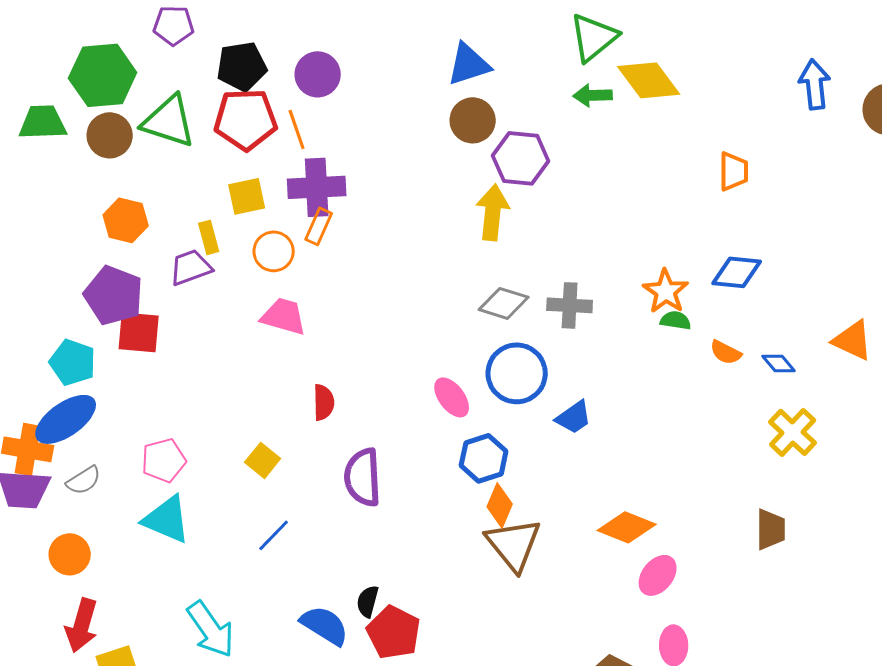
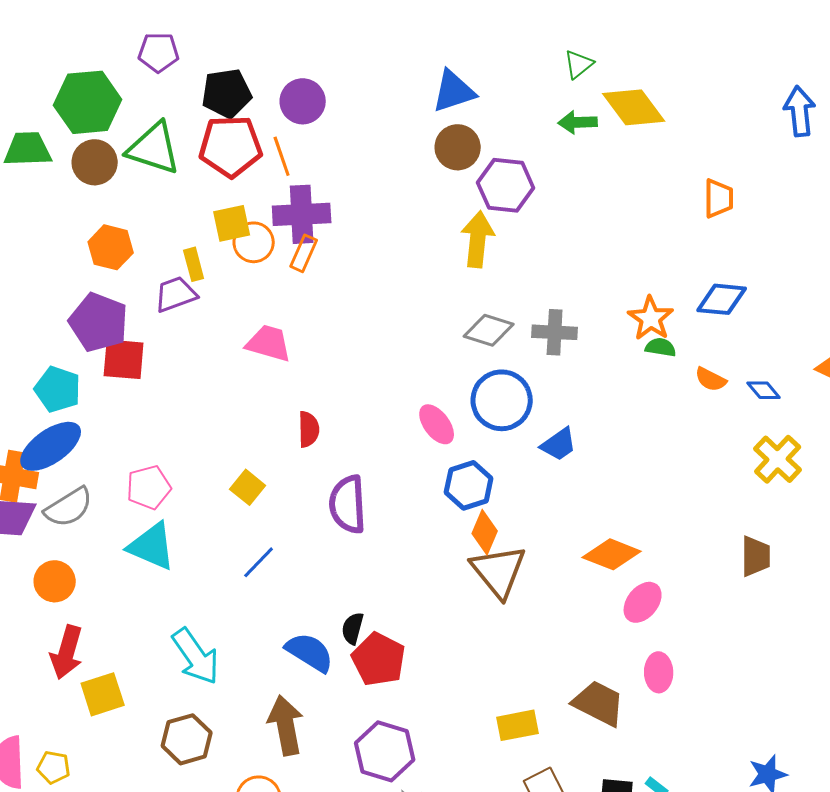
green triangle: (594, 37) -> (579, 64), size x0.6
orange circle: (274, 251) -> (254, 242), moved
gray semicircle: (84, 480) -> (69, 507), size x1.4

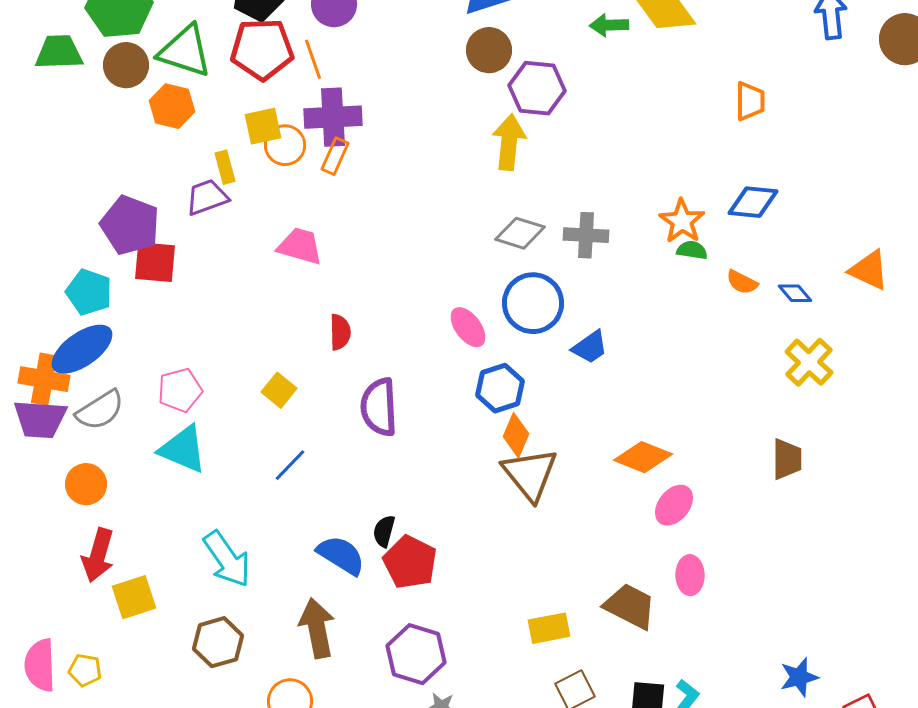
orange hexagon: (111, 247) -> (172, 106), moved

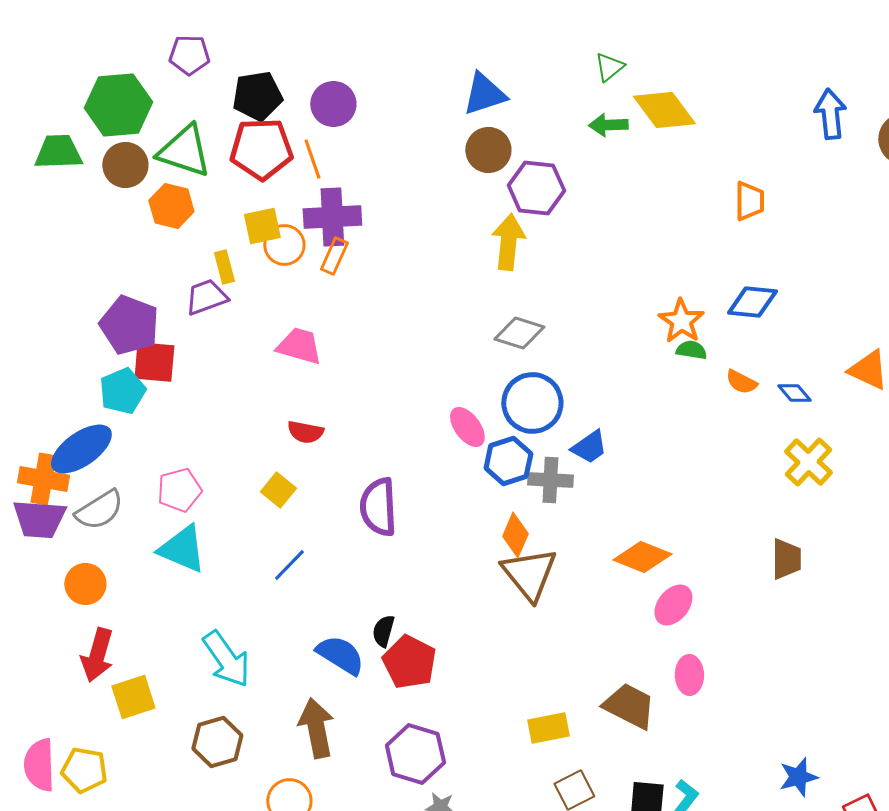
gray cross: (586, 235) -> (550, 480), moved
cyan pentagon: (89, 292) -> (122, 391), moved, turned 30
red semicircle: (340, 332) -> (305, 432), moved, turned 102
blue hexagon: (500, 388) -> (508, 461), moved
yellow pentagon: (85, 670) -> (84, 770), size x1.4

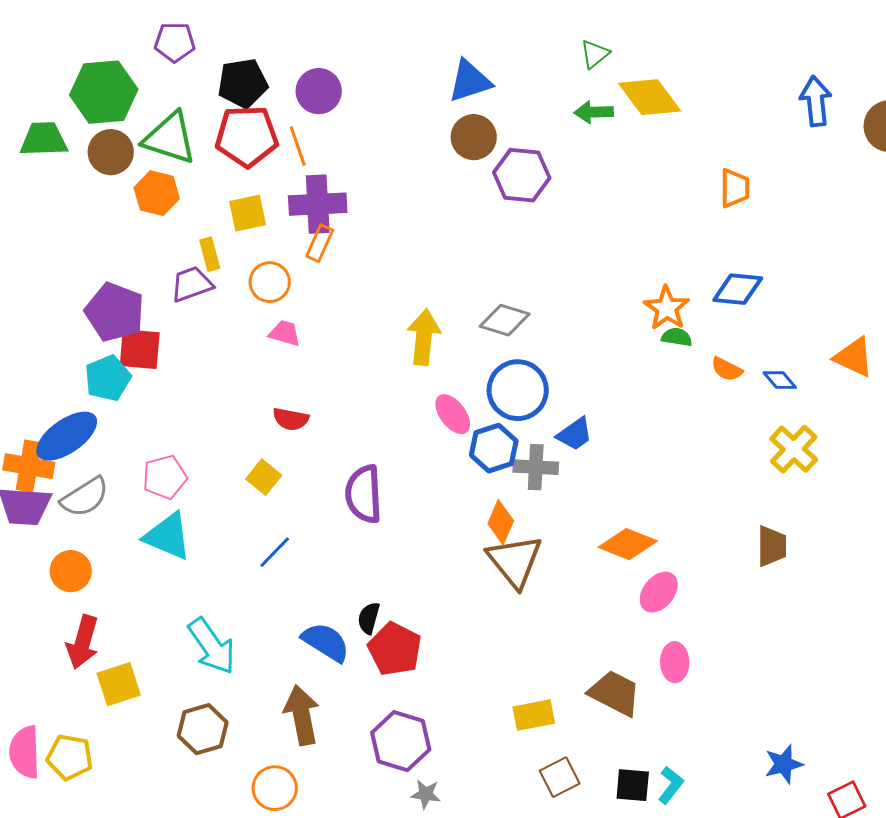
yellow arrow: (508, 242) -> (424, 337), moved
orange circle: (284, 245) -> (270, 282), moved
pink trapezoid: (299, 346) -> (285, 333), size x0.7

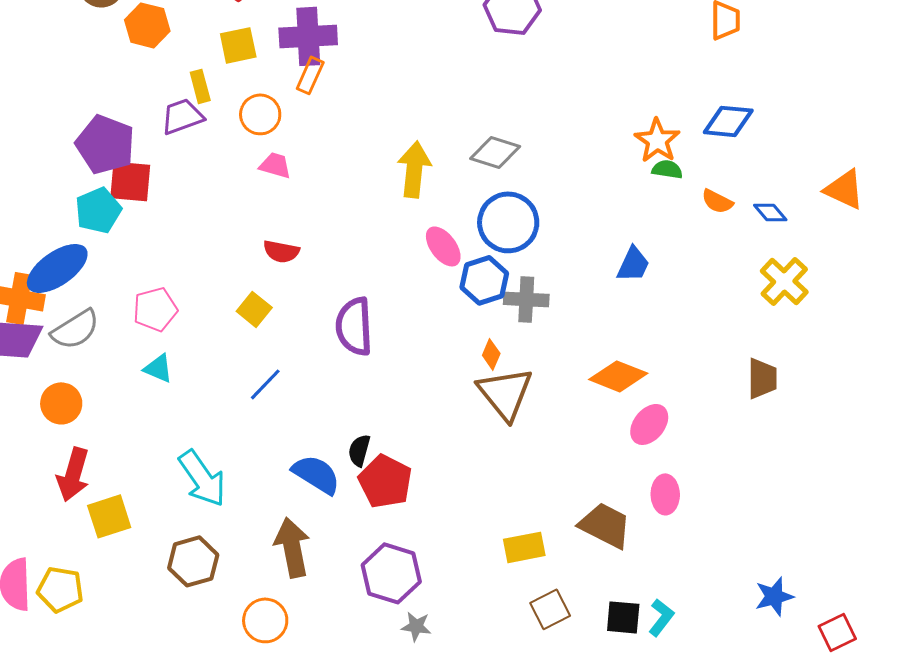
blue trapezoid: (575, 434) -> (633, 264), moved, turned -30
orange diamond: (501, 522) -> (491, 354), size x0.7
cyan triangle: (168, 536) -> (158, 368), size x0.6

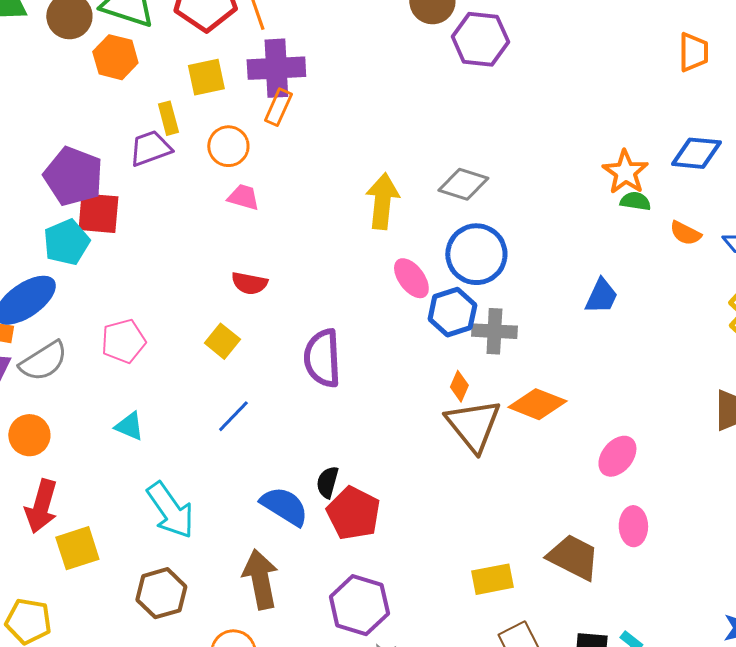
cyan triangle: (158, 368) -> (129, 426), moved
orange diamond: (618, 376) -> (537, 404), moved

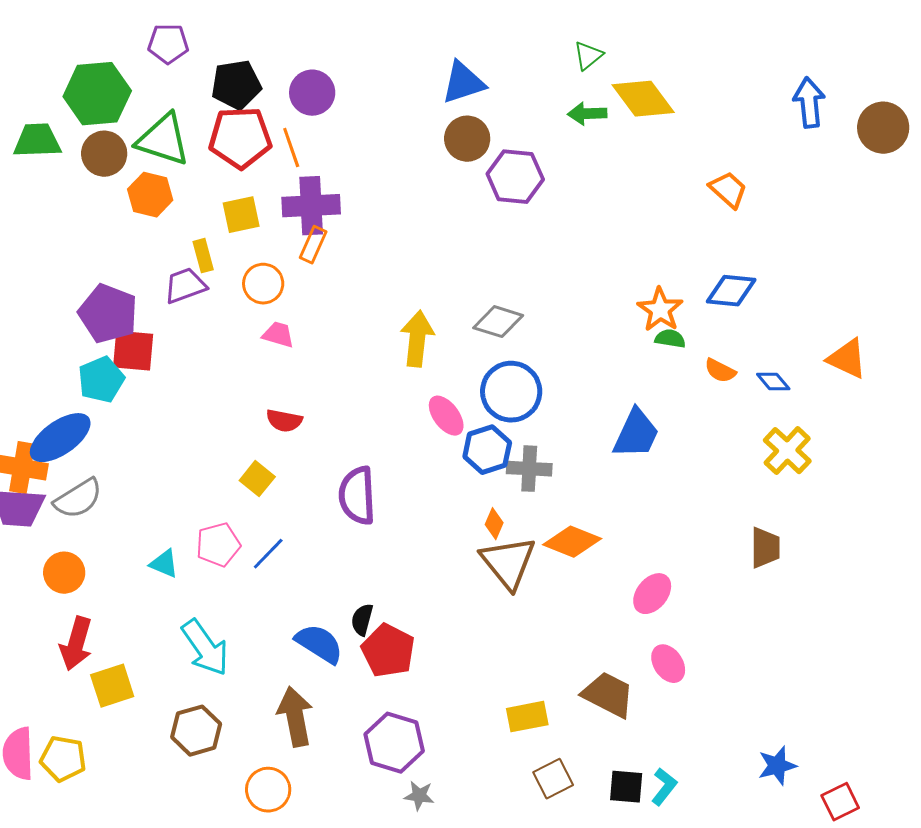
orange trapezoid: (693, 52) -> (728, 190), turned -48
blue trapezoid: (601, 296) -> (636, 434), size x1.4
pink pentagon: (123, 341) -> (218, 545), moved
pink ellipse: (633, 526) -> (668, 664), turned -33

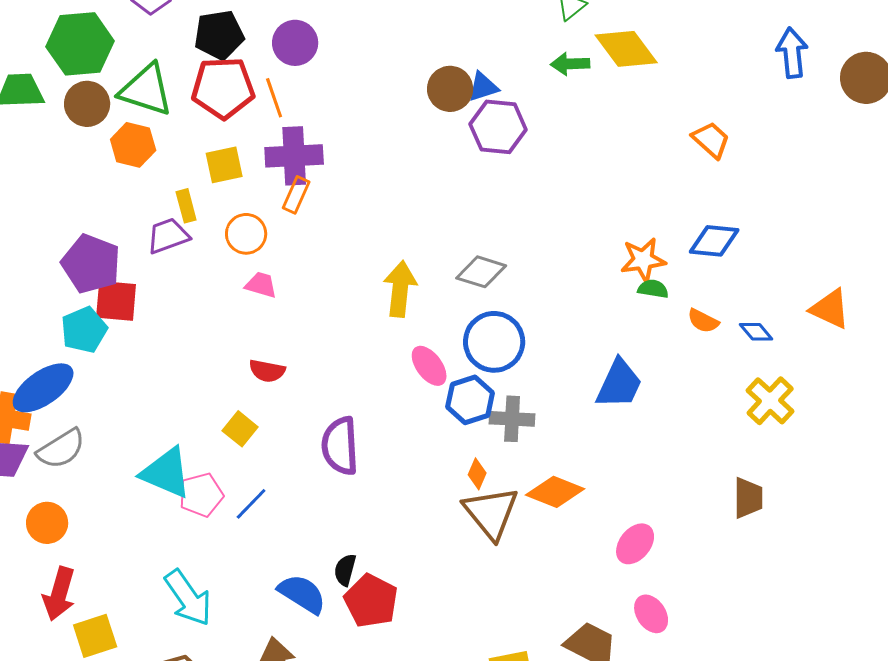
blue triangle: (463, 83) -> (483, 87), moved, size x0.7
orange star: (660, 310) -> (643, 260), turned 30
cyan triangle: (164, 564) -> (166, 473), moved, size x1.8

